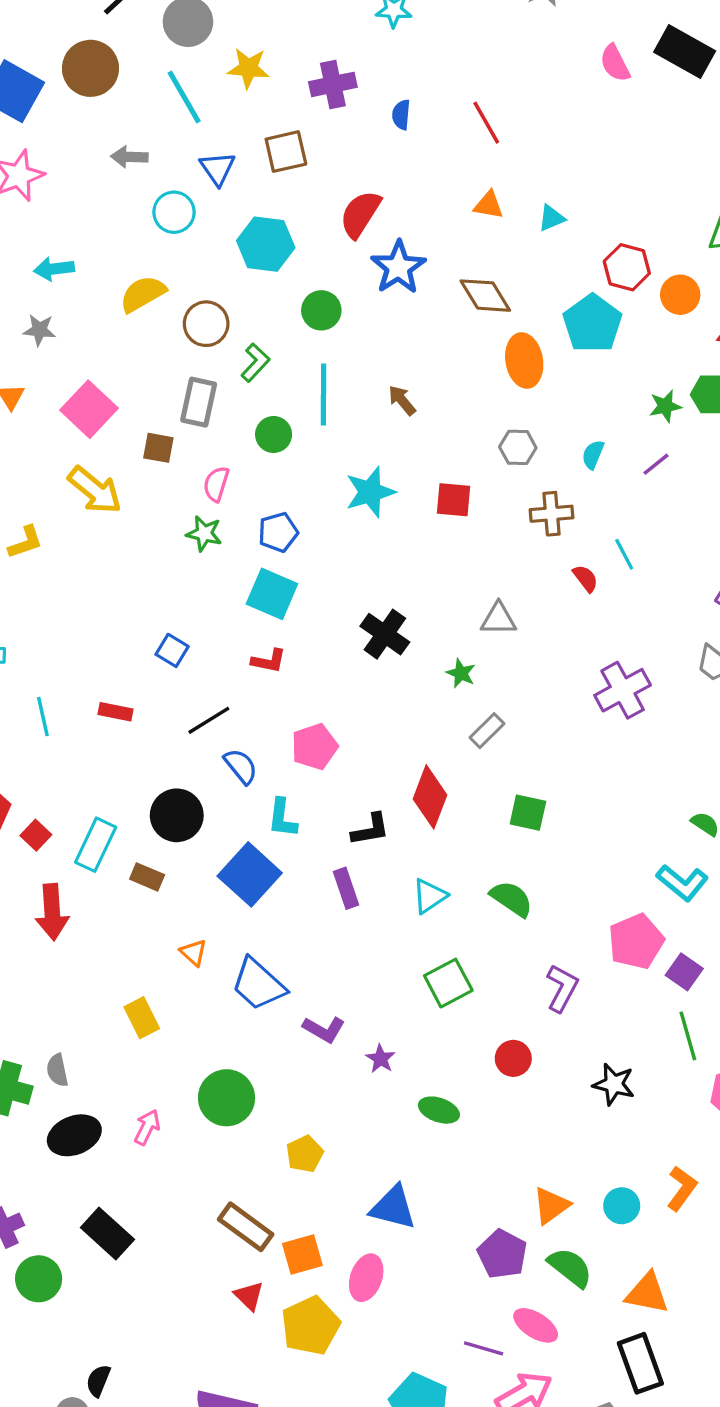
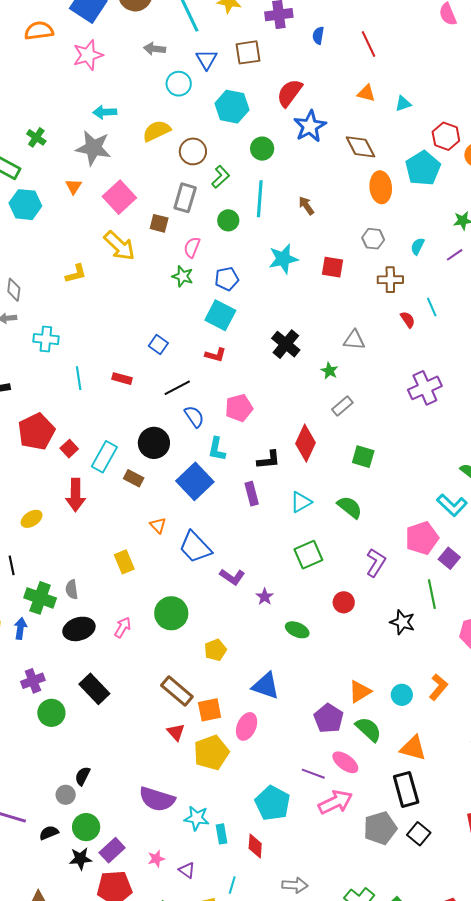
gray star: (39, 330) -> (93, 148), size x1.8
green line: (688, 1036) -> (432, 594), moved

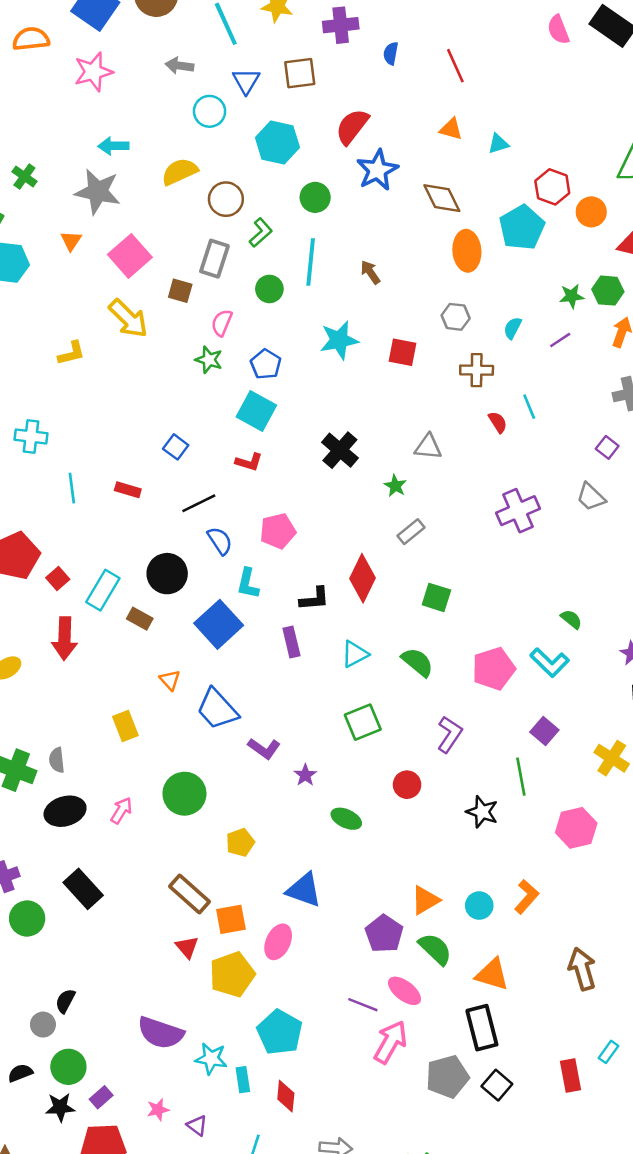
blue pentagon: (227, 279) -> (266, 364), turned -30
pink pentagon: (422, 538) -> (494, 669), moved
pink arrow: (335, 802) -> (390, 1042), turned -36
cyan pentagon: (273, 803) -> (280, 1032), moved
purple rectangle: (112, 850) -> (101, 1097), size x0.7

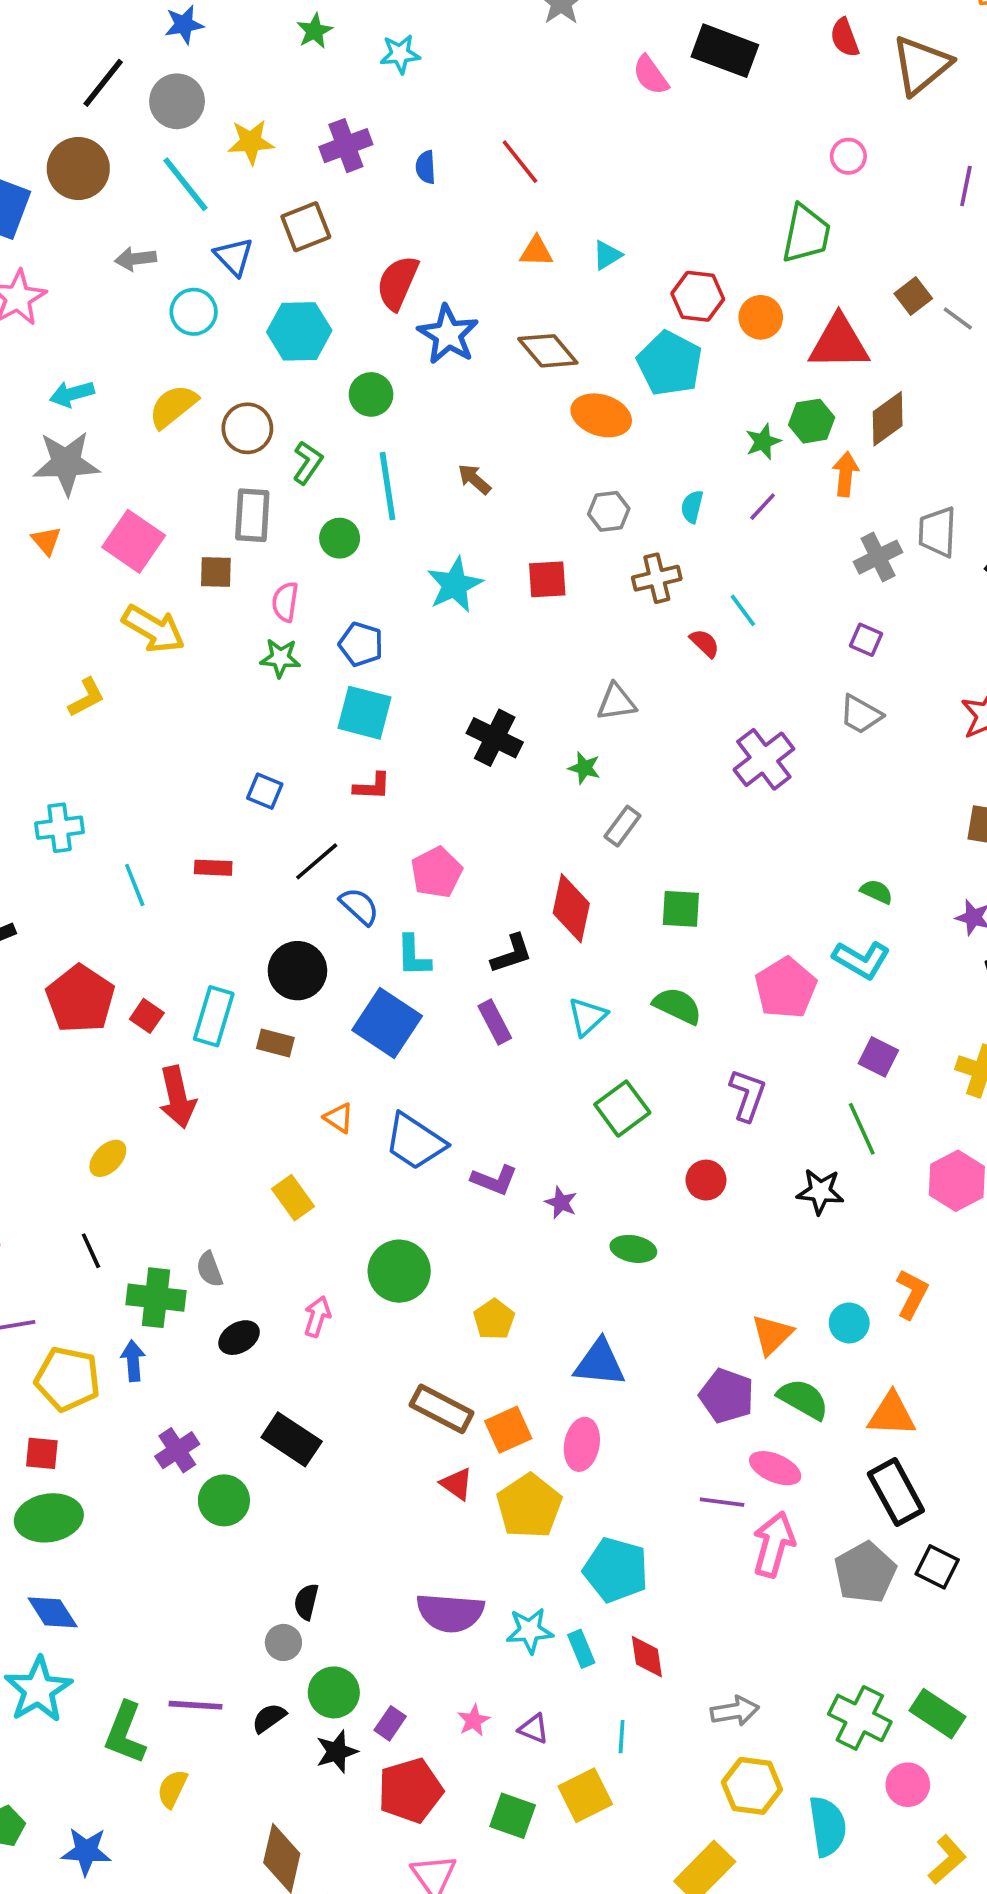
orange ellipse: (467, 251) -> (601, 415), turned -54
black ellipse: (65, 811) -> (239, 1338), size x0.7

